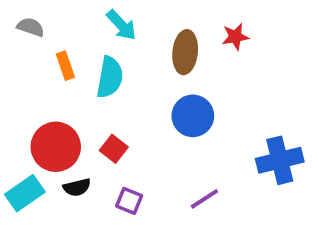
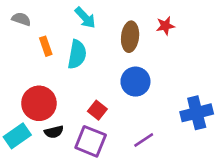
red square: (114, 149) -> (97, 110), moved
purple square: (129, 201) -> (91, 141), size x1.6

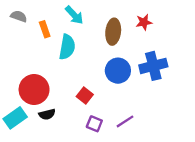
orange rectangle: (46, 46) -> (45, 29), moved
blue cross: (197, 113) -> (153, 66), moved
purple square: (91, 141) -> (94, 124), moved, size x0.6

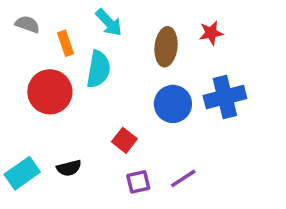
red circle: (34, 90) -> (50, 92), moved
purple square: (94, 124) -> (138, 182), turned -35

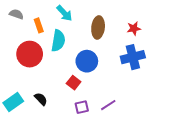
red star: (211, 33) -> (134, 28), moved
blue circle: (173, 104) -> (87, 61), moved
black semicircle: (69, 168) -> (41, 99), turned -120

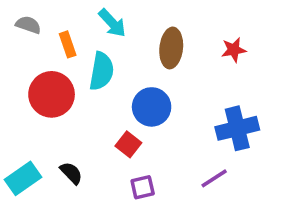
blue cross: (133, 57) -> (237, 128), moved
purple line: (108, 105) -> (214, 178), moved

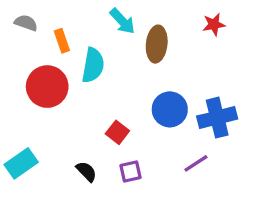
cyan arrow: (112, 23) -> (122, 21), moved
red star: (234, 50) -> (214, 24), moved
blue circle: (152, 107) -> (170, 109), moved
black semicircle: (71, 173) -> (86, 171), moved

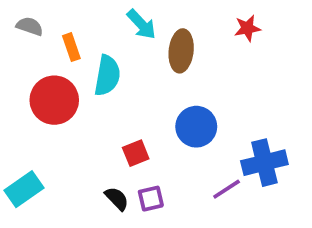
blue cross: (217, 118) -> (264, 163), moved
red square: (117, 132) -> (136, 153), turned 30
black semicircle: (86, 171) -> (117, 199), moved

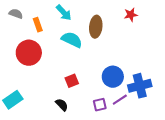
cyan arrow: (141, 24) -> (64, 13), moved
cyan semicircle: (107, 76) -> (72, 40), moved, turned -75
blue circle: (196, 127) -> (113, 77), moved
purple square: (151, 199) -> (100, 105), moved

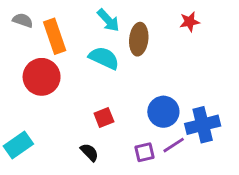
cyan arrow: (64, 13) -> (108, 20), moved
orange rectangle: (38, 25) -> (55, 36), size x1.6

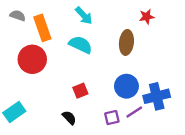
brown ellipse: (139, 39) -> (126, 42), moved

